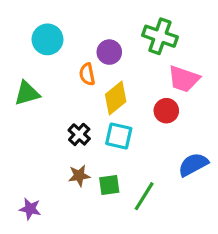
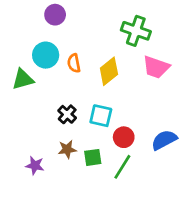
cyan circle: (48, 39) -> (46, 55), moved
purple circle: (109, 52) -> (55, 15), moved
yellow diamond: (116, 98) -> (109, 71), moved
red circle: (166, 111) -> (124, 137), moved
purple star: (30, 209) -> (35, 165), moved

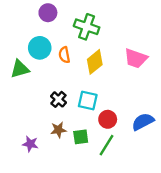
green cross: (136, 31) -> (87, 27), moved

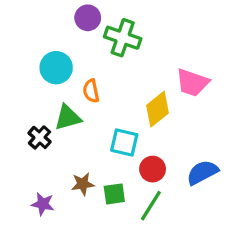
purple circle: (48, 13) -> (88, 18), moved
orange semicircle: (64, 55) -> (91, 91), moved
yellow diamond: (95, 62) -> (158, 109), moved
green triangle: (20, 69) -> (68, 118), moved
black cross: (58, 99) -> (40, 137), moved

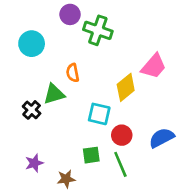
cyan circle: (56, 68) -> (32, 44), moved
pink trapezoid: (192, 83) -> (154, 66), turned -68
brown star: (83, 184) -> (66, 179), moved
purple star: (43, 204) -> (34, 163), turned -30
green line: (151, 206) -> (120, 164), turned -55

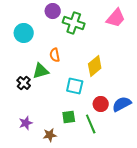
pink trapezoid: (154, 66) -> (116, 18), moved
red circle: (122, 135) -> (101, 104), moved

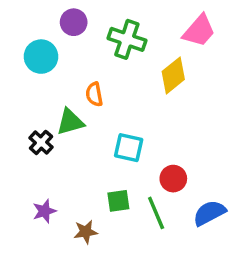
purple circle: (53, 11) -> (74, 22), moved
yellow diamond: (95, 66) -> (173, 75), moved
blue semicircle: (122, 104) -> (209, 213), moved

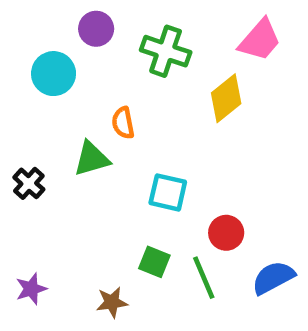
black cross: (41, 142) -> (29, 183), moved
green square: (118, 201) -> (154, 262), turned 30
purple star: (44, 211) -> (31, 289), moved

